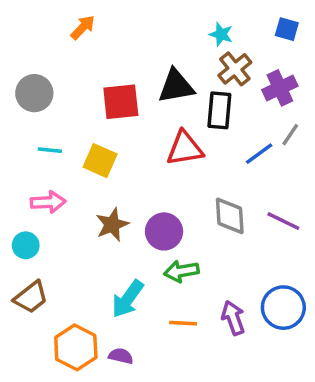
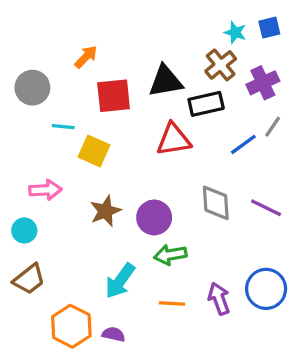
orange arrow: (83, 27) -> (86, 57), moved
blue square: (287, 29) -> (269, 28), turned -30
cyan star: (221, 34) -> (235, 32), moved
black rectangle: (219, 110) -> (206, 104), turned 72
cyan line: (50, 150) -> (63, 127), moved

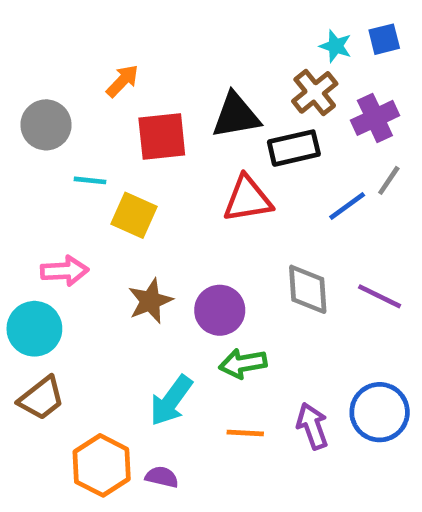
cyan circle: (24, 230) -> (34, 329), size x1.5

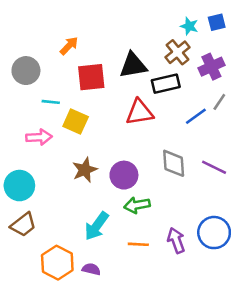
pink arrow: (65, 271) -> (39, 137), moved

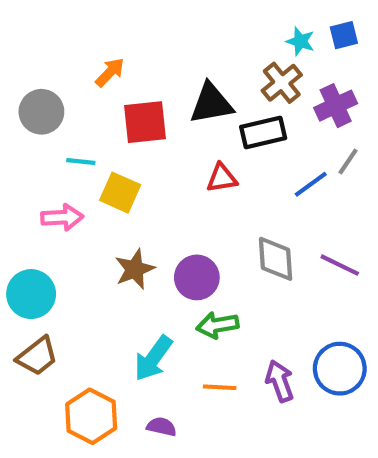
red triangle: (140, 112) -> (222, 178), size x0.7
purple semicircle: (91, 269) -> (162, 427), moved

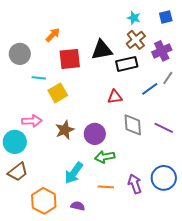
cyan star: (300, 41) -> (134, 18), moved
red triangle: (222, 178) -> (115, 97), moved
yellow square: (120, 193) -> (58, 93), turned 36
pink arrow: (62, 217) -> (32, 121), moved

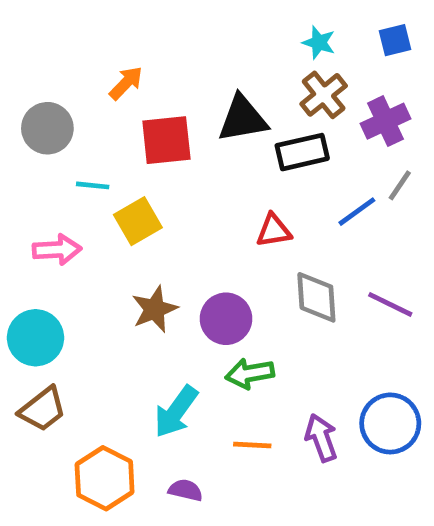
pink arrow: (32, 121) -> (57, 250), moved

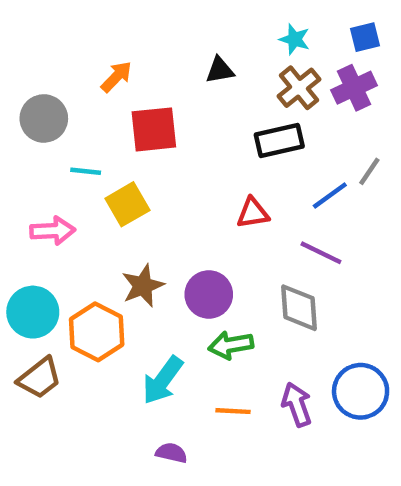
black triangle: (243, 119) -> (220, 70), moved, size x0.6
purple cross: (386, 121) -> (354, 88), moved
gray diamond: (316, 297) -> (299, 308), moved
purple line: (390, 304) -> (321, 253), moved
orange hexagon: (105, 478) -> (97, 332), moved

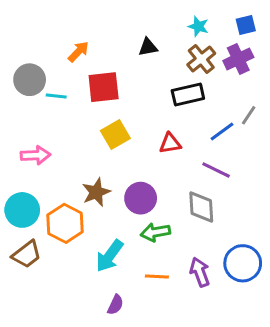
cyan line: (86, 171) -> (56, 96), moved
yellow square: (127, 204) -> (115, 134), moved
purple semicircle: (171, 453) -> (115, 305), turned 102

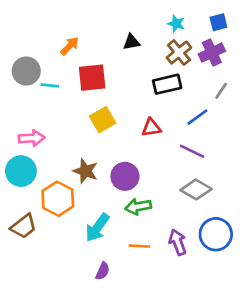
gray line: (249, 115) -> (221, 91), moved
brown star: (96, 192) -> (85, 171), turned -30
gray diamond: (201, 207) -> (196, 189), moved, turned -56
cyan circle: (22, 210) -> (21, 171), moved

